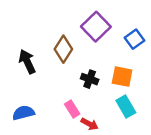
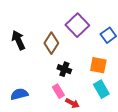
black arrow: (27, 62) -> (18, 40), moved
black cross: (90, 79) -> (64, 69), moved

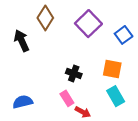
brown diamond: (51, 43) -> (45, 18), moved

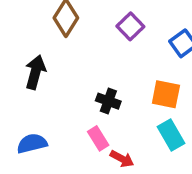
purple square: (88, 24) -> (130, 26), size x0.7
black arrow: (22, 41) -> (35, 72), moved, turned 40

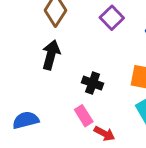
black arrow: (35, 72) -> (51, 55), moved

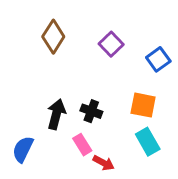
black arrow: (51, 55) -> (56, 114), moved
blue semicircle: (26, 120) -> (23, 149), turned -50

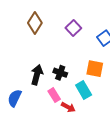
cyan rectangle: (148, 142) -> (84, 90), moved

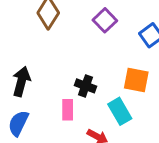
black arrow: (37, 75) -> (21, 81), moved
pink rectangle: (54, 95) -> (68, 110), moved, turned 32

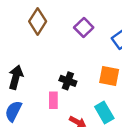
cyan rectangle: (120, 111) -> (104, 112), moved

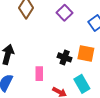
black cross: (68, 81) -> (65, 57), moved

